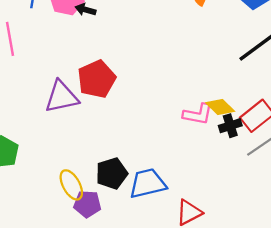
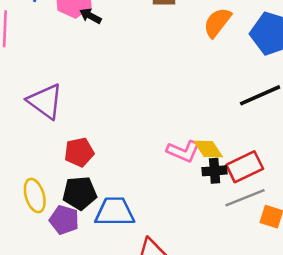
red pentagon: (97, 79) -> (79, 152), moved, size x0.7
purple triangle: (62, 97) -> (45, 101), turned 36
purple pentagon: (87, 204) -> (64, 220), moved

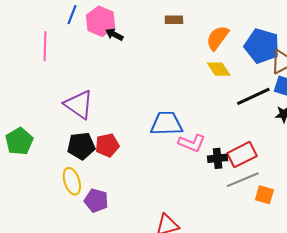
yellow diamond: (208, 149) -> (219, 69), moved
black pentagon: (80, 193) -> (81, 146), moved
blue trapezoid: (115, 212) -> (166, 124), moved

